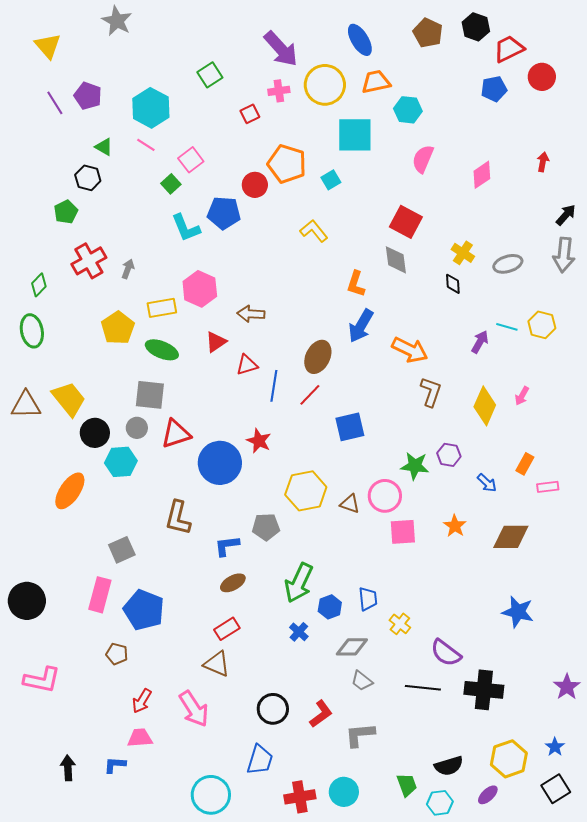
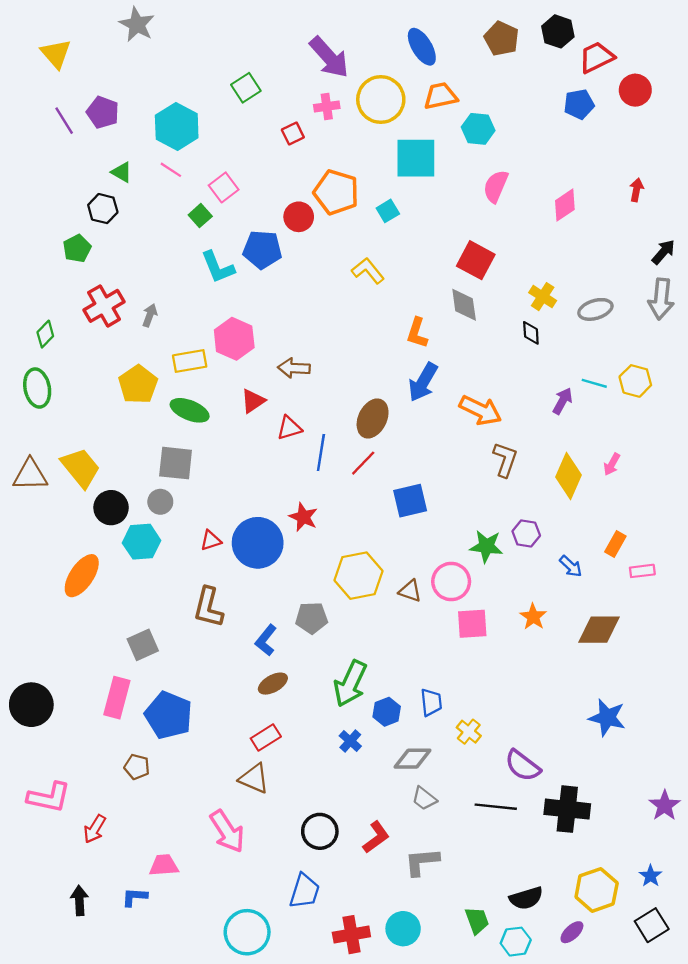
red triangle: (176, 434) -> (211, 540), moved, size x0.6
blue L-shape: (227, 546) -> (266, 640), turned -44
red arrow: (142, 701) -> (95, 829), moved

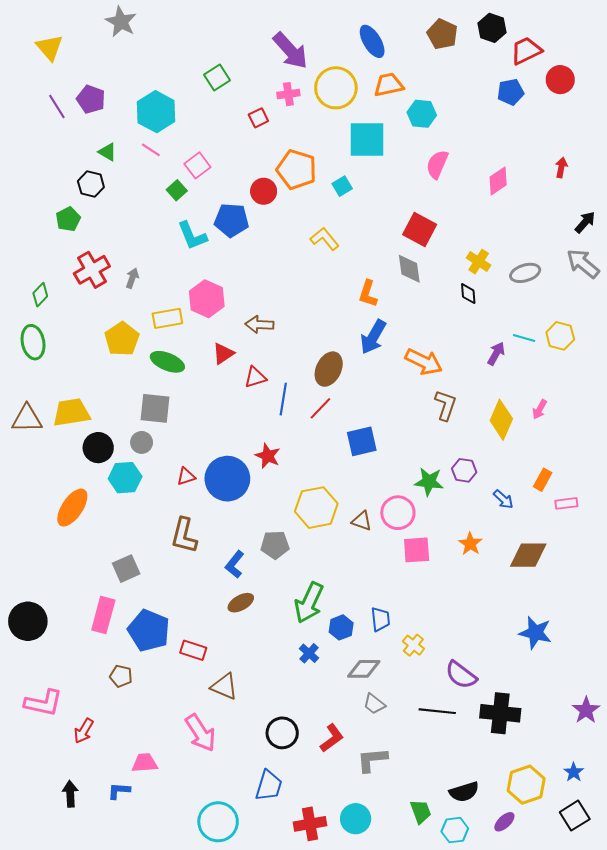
gray arrow: (661, 299) -> (583, 264), turned 124
yellow trapezoid: (81, 468) -> (71, 412), turned -60
red rectangle: (266, 738) -> (193, 650), moved, turned 50

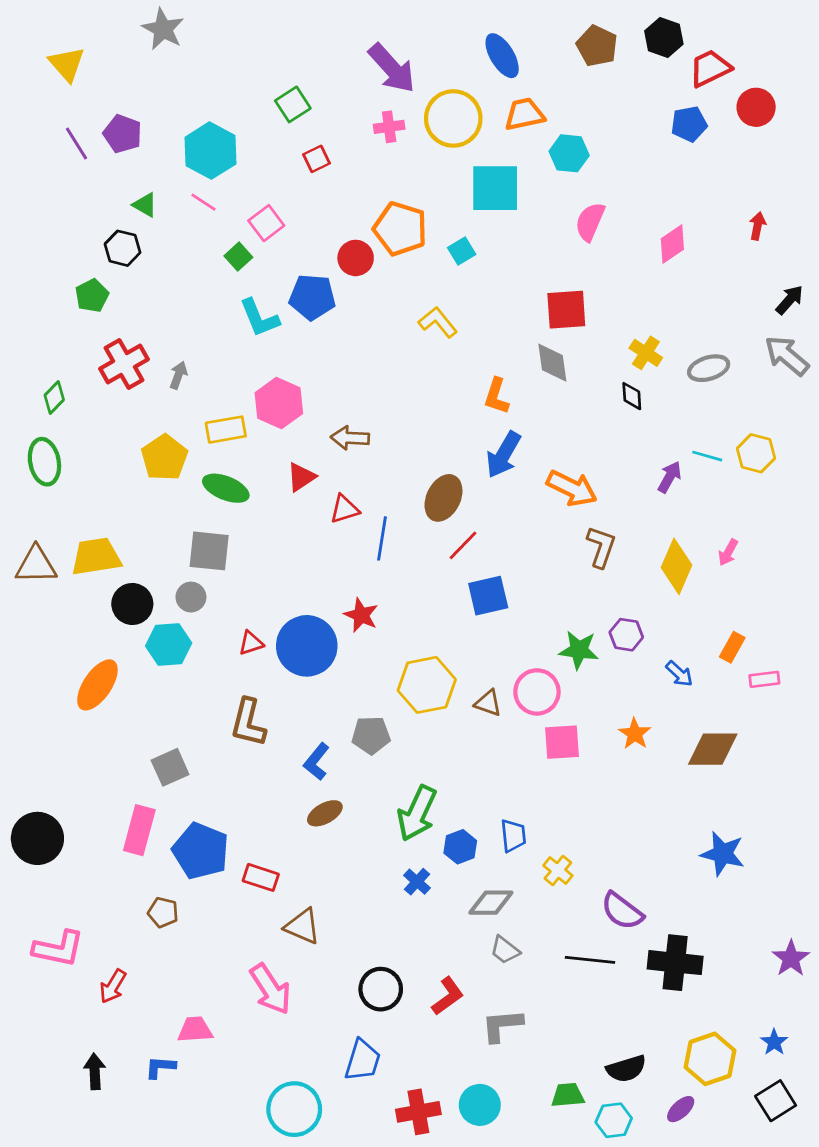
red square: (258, 118) -> (317, 159), moved
red square: (420, 229) -> (566, 310), turned -32
red line: (320, 408) -> (463, 545), moved
green trapezoid: (421, 811) -> (568, 1095), turned -75

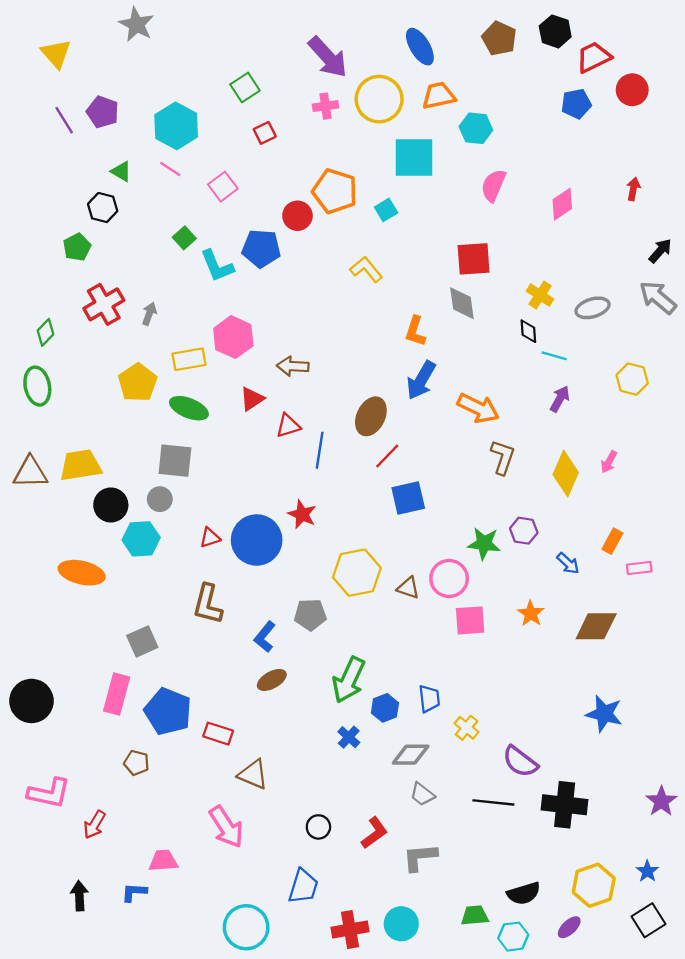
green square: (238, 257) -> (184, 238), moved
cyan line: (707, 456) -> (554, 356), moved
orange ellipse: (97, 685) -> (82, 573), turned 69
black circle: (381, 989) -> (318, 827), size x0.7

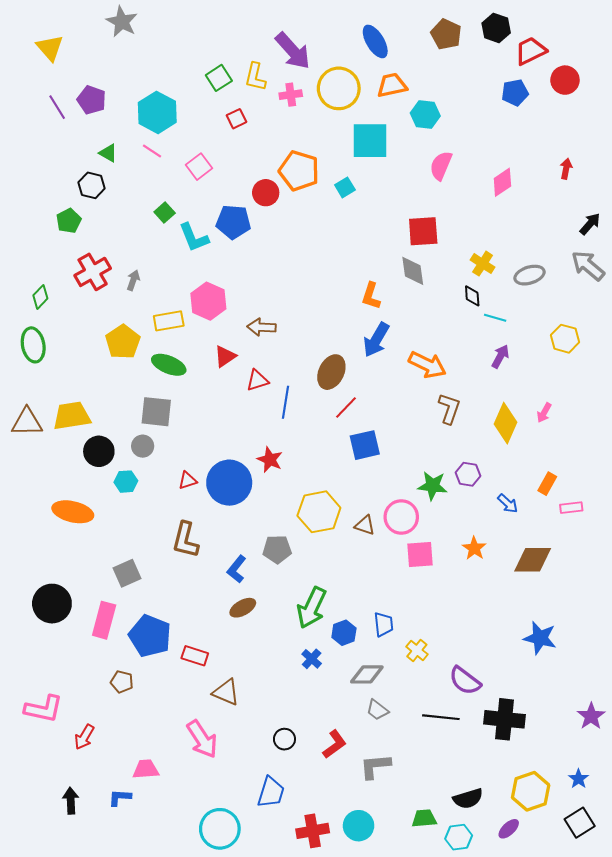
yellow L-shape: (366, 269) -> (255, 77), moved, turned -128
cyan hexagon: (141, 539) -> (126, 482), size x0.7
black circle: (31, 701) -> (52, 604), moved

